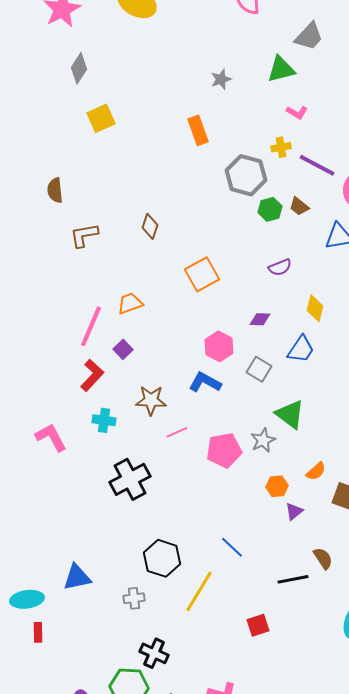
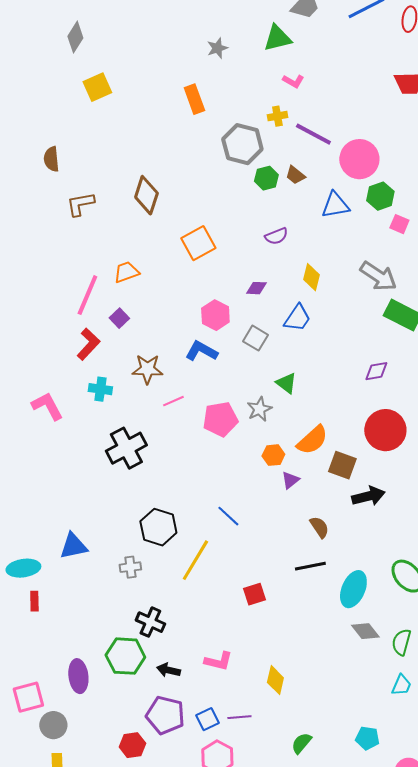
brown diamond: (150, 226) -> (146, 195), size x1.5
green triangle: (290, 414) -> (286, 383), size x0.7
orange semicircle: (316, 471) -> (312, 440), size x1.6
black line: (293, 579) -> (310, 566), moved

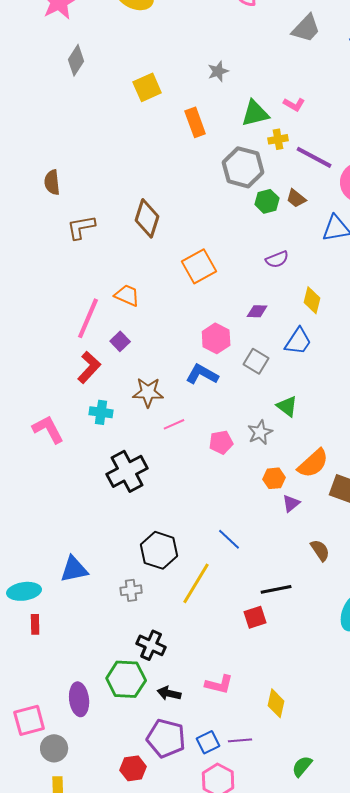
green triangle: (277, 38) -> (255, 113), moved
yellow square: (97, 87) -> (147, 87), moved
orange trapezoid: (126, 272) -> (127, 295), turned 44
pink pentagon: (220, 419) -> (221, 442), size x0.7
black line: (310, 566) -> (276, 589), moved

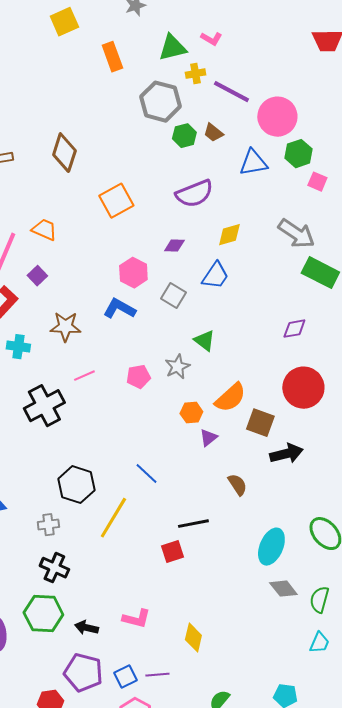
purple semicircle: (277, 259) -> (194, 194), size x1.6
yellow diamond: (312, 300) -> (229, 235), turned 60
pink line: (174, 424) -> (84, 376), moved
black cross: (151, 645) -> (54, 568), moved

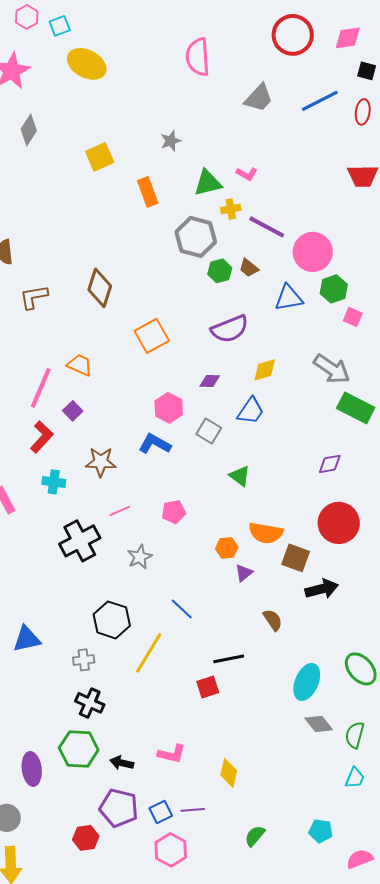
gray star: (177, 367) -> (140, 557), moved
orange semicircle: (230, 398) -> (266, 533), turned 52

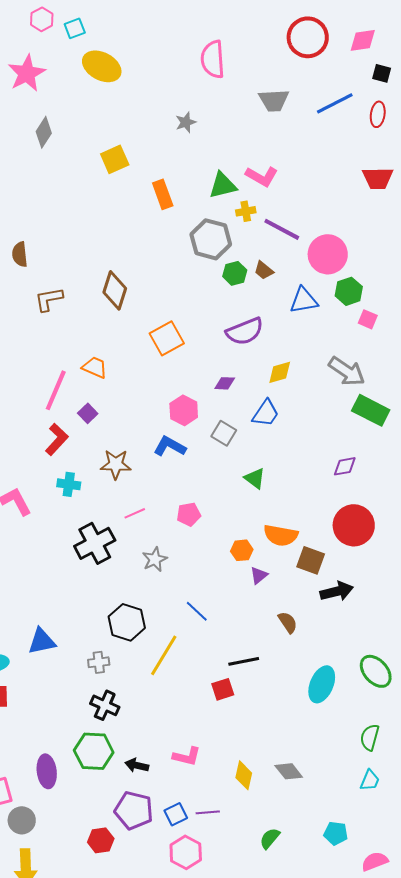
gray trapezoid: (259, 98) -> (274, 100), turned 44
gray star: (171, 141) -> (186, 122), moved
pink L-shape: (247, 174) -> (262, 176), size x1.5
gray diamond: (319, 724) -> (289, 771), moved

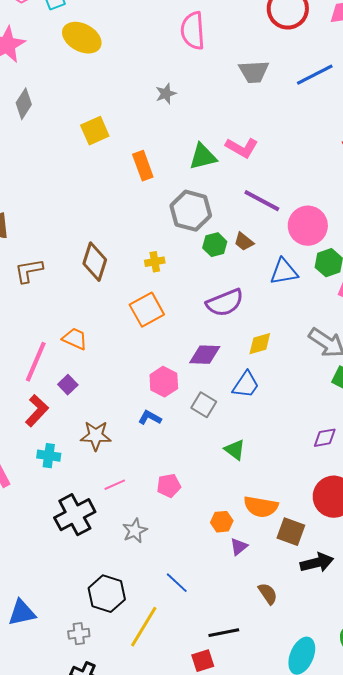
yellow cross: (246, 211) -> (155, 262), moved
purple diamond: (225, 383) -> (205, 355), size x1.5
blue L-shape: (170, 446) -> (150, 418), size x0.7

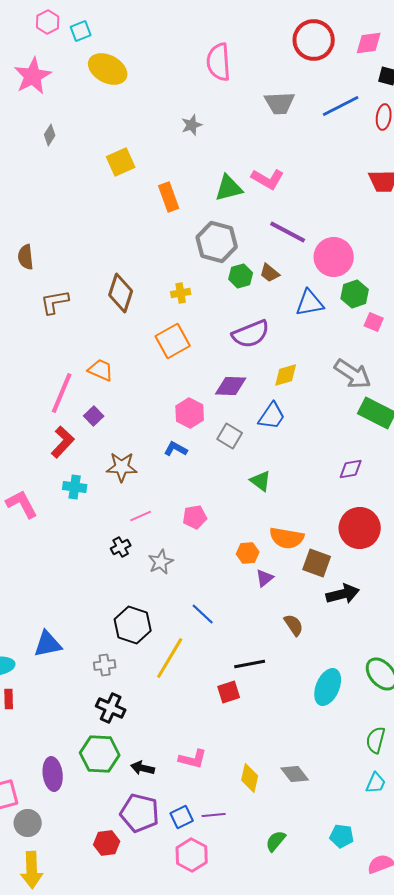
gray diamond: (24, 104) -> (50, 135), size x0.7
black cross: (75, 515) -> (121, 547), moved, size x0.5

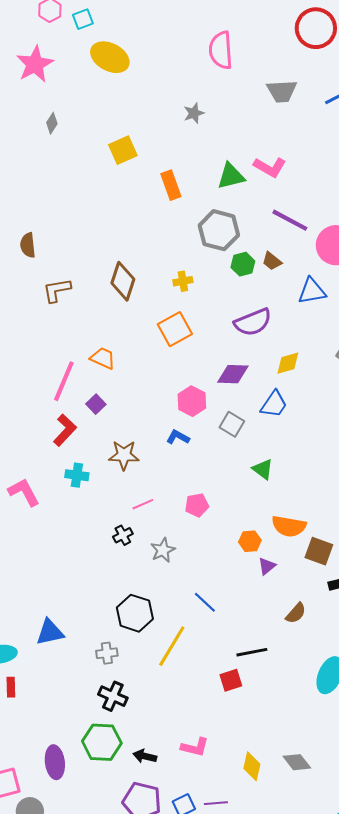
brown semicircle: (294, 625) -> (296, 613), turned 75

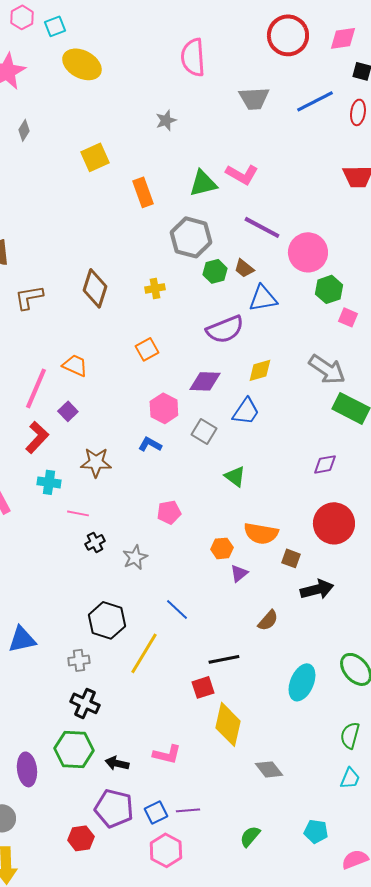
blue triangle: (312, 291) -> (263, 298), moved
orange square: (175, 329) -> (147, 349), moved, size x0.7
pink line: (143, 504) -> (78, 513), moved, turned 35
brown square: (319, 551) -> (291, 558), size x0.7
yellow diamond: (252, 766) -> (228, 724), moved, size x1.5

